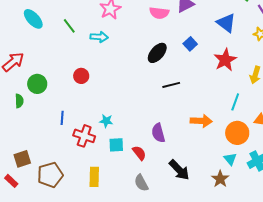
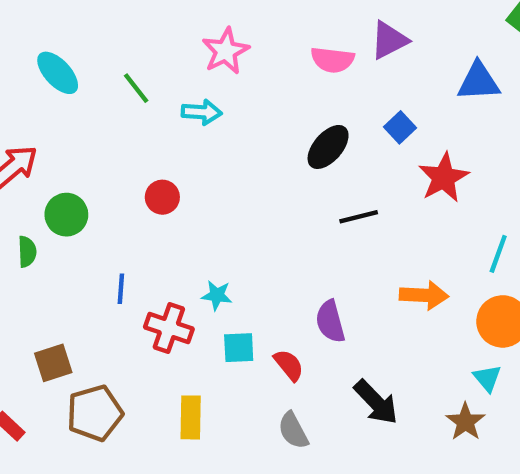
blue triangle: (226, 23) -> (479, 82), turned -40
red star: (225, 60) -> (444, 178), moved
brown square: (22, 159) -> (53, 363), moved

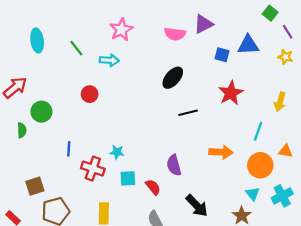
cyan ellipse: (58, 73) -> (37, 40), turned 35
blue square: (400, 127) -> (222, 55), moved, turned -32
red circle: (162, 197) -> (90, 94), moved

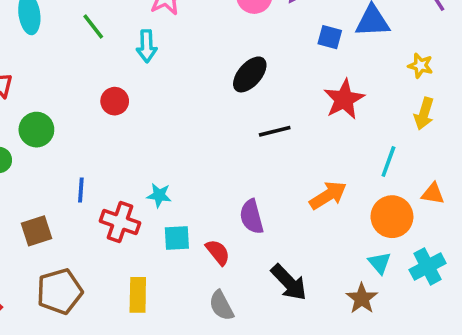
yellow star: (285, 57) -> (420, 66), moved
cyan arrow: (109, 60) -> (147, 46), turned 84
orange arrow: (221, 152) -> (328, 195), turned -35
brown square: (35, 186) -> (36, 231), moved

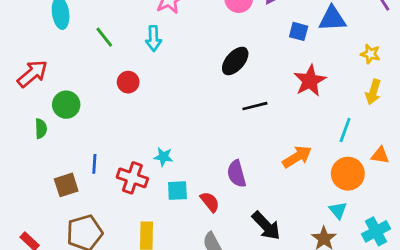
green line: (93, 26) -> (104, 37), moved
blue line: (81, 190) -> (94, 164), moved
cyan cross: (428, 266) -> (376, 231), moved

